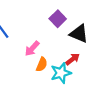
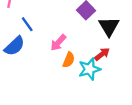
black triangle: (79, 34) -> (109, 26), turned 36

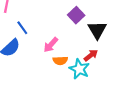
orange semicircle: (69, 60) -> (60, 61), turned 64
cyan star: (89, 69) -> (79, 69), turned -30

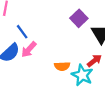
pink arrow: (51, 45) -> (29, 49), moved

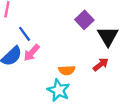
cyan star: (82, 75) -> (59, 90), moved

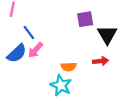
purple square: (84, 20) -> (85, 19), turned 35
red arrow: (101, 64) -> (101, 61), turned 32

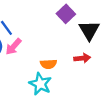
purple square: (85, 19) -> (66, 14), turned -35

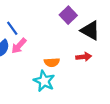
black triangle: (89, 30) -> (90, 30), turned -30

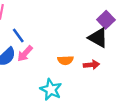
purple square: (68, 15) -> (106, 20), moved
orange semicircle: (52, 62) -> (65, 60), moved

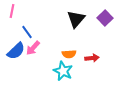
black triangle: (98, 38) -> (76, 19), moved, turned 42
cyan star: (51, 89) -> (63, 71), moved

